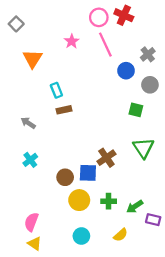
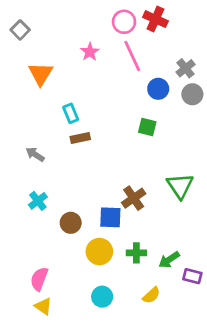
gray circle: (150, 85) -> (192, 94), moved
green square: (136, 110) -> (147, 127), moved
brown circle: (65, 177) -> (71, 223), moved

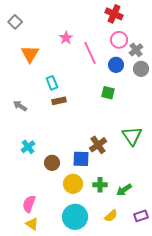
pink circle: (124, 22) -> (119, 40), moved
pink line: (132, 56) -> (90, 53), moved
gray arrow: (35, 154) -> (20, 106), moved
purple rectangle: (192, 276) -> (141, 216), moved, turned -32
cyan circle: (102, 297) -> (75, 217), size x1.6

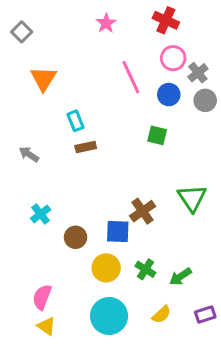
pink star: (66, 38) -> (106, 23), moved
green cross: (100, 185) -> (145, 269), turned 32

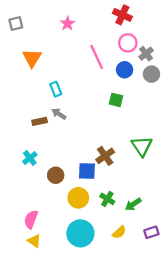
pink star: (106, 23) -> (68, 24), moved
gray square: (22, 32) -> (16, 24), turned 32
brown rectangle: (86, 147) -> (40, 121), moved
gray arrow: (29, 154) -> (59, 114), moved

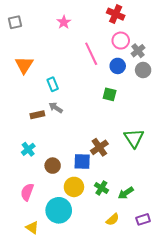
orange triangle: (32, 58) -> (24, 65), moved
pink semicircle: (31, 219) -> (27, 192), moved
cyan circle: (80, 233) -> (59, 210), moved

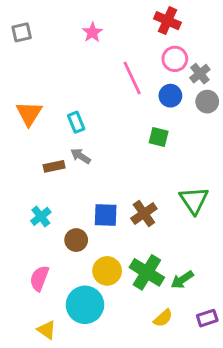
orange triangle: (24, 65) -> (29, 113), moved
blue square: (82, 162) -> (106, 215), moved
green cross: (101, 188) -> (147, 272), size x1.6

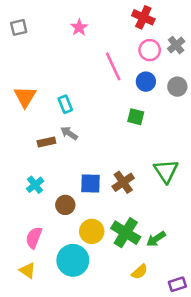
gray cross: (200, 74) -> (176, 45), moved
purple rectangle: (207, 318) -> (177, 284), moved
yellow triangle: (47, 330) -> (28, 270), moved

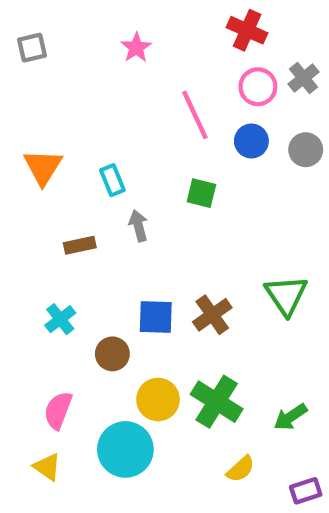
green square: (136, 117) -> (201, 193), moved
gray arrow: (69, 133) -> (138, 226), moved, turned 42
green arrow: (156, 239) -> (290, 417), moved

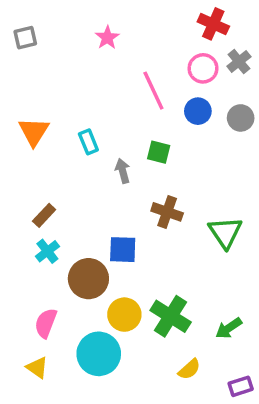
red cross: (247, 30) -> (213, 24), moved
gray arrow: (138, 226) -> (123, 171), moved
brown rectangle: (80, 245) -> (44, 215), moved, turned -35
brown cross: (212, 315) -> (167, 212), moved, turned -36
brown circle: (112, 354) -> (88, 279), size x1.5

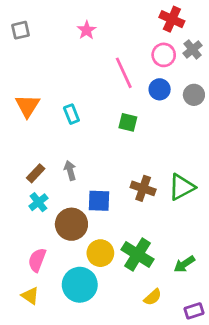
gray arrow: (123, 171) -> (70, 171), moved
brown cross: (167, 212) -> (143, 188), moved
green triangle: (225, 232) -> (182, 187), turned 36

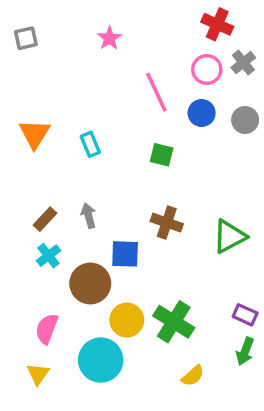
brown cross: (143, 188) -> (167, 223), moved
green arrow: (184, 264) -> (245, 351), moved, turned -35
yellow triangle: (30, 296) -> (38, 374), turned 30
purple rectangle: (194, 311) -> (245, 315), moved, turned 42

